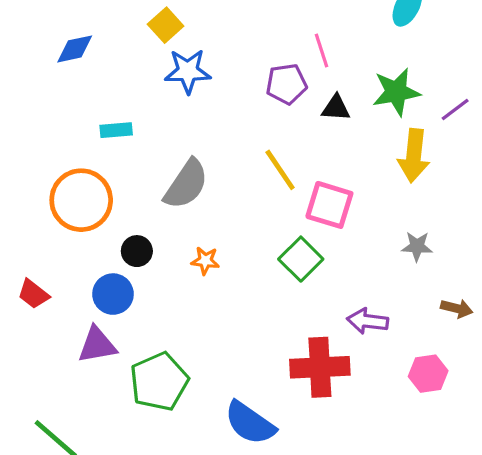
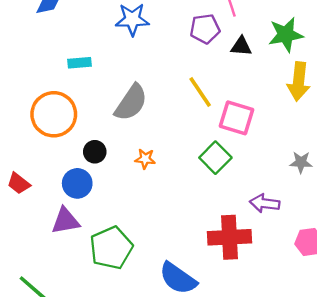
gray star: (417, 246) -> (301, 162), moved

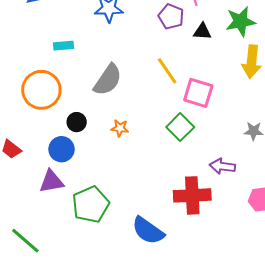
purple pentagon: (205, 29) -> (171, 16), turned 30

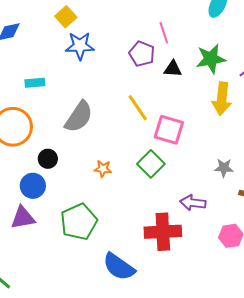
orange star: (120, 128) -> (103, 169), moved
green pentagon: (91, 205) -> (79, 222), moved

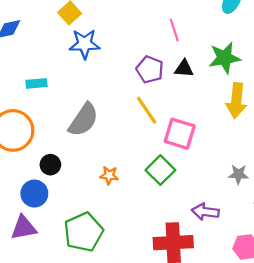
purple pentagon: (142, 54) -> (150, 70), moved

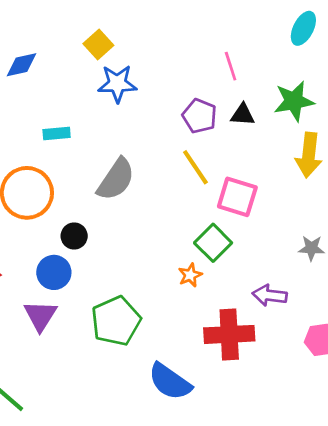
orange star: (109, 175) -> (190, 275), moved, turned -30
purple triangle: (24, 228) -> (40, 316), turned -48

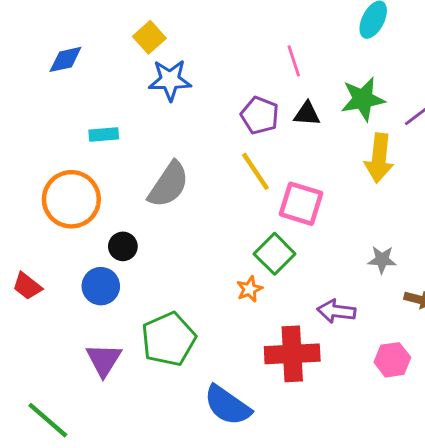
purple triangle: (40, 316) -> (104, 360), moved

